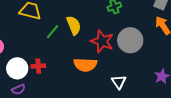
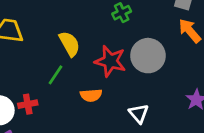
green line: (52, 32) -> (55, 75), moved
orange semicircle: (85, 65) -> (91, 95), size x0.7

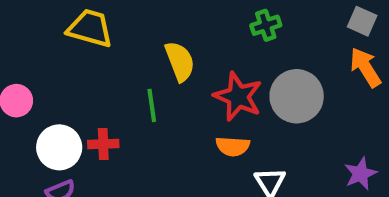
green line: (55, 75) -> (152, 105), turned -50
orange semicircle: (91, 95) -> (233, 146), moved

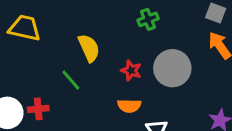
red star: (238, 97) -> (131, 71), size x0.6
green line: (152, 105) -> (71, 80), turned -30

